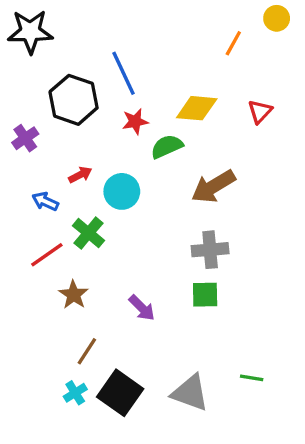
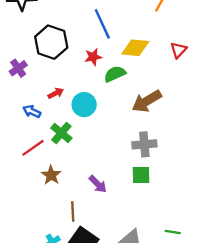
blue line: (123, 73) -> (102, 24), moved
brown line: (87, 351) -> (73, 211), moved, turned -36

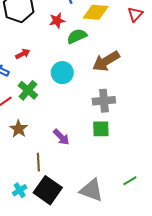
cyan circle: (84, 105) -> (62, 73), moved
green line: (173, 232) -> (130, 181), turned -40

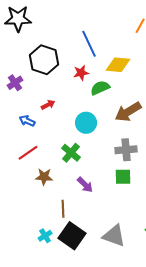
green cross: (28, 90) -> (71, 153), moved
brown star: (19, 129) -> (44, 177), turned -30

